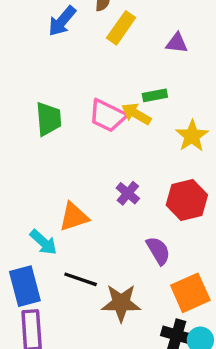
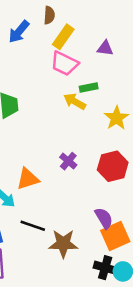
pink trapezoid: (108, 116) -> (65, 63), moved
purple semicircle: (158, 251) -> (104, 218), moved

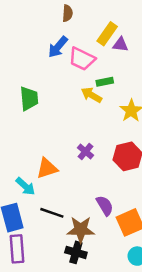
blue arrow: (19, 32) -> (58, 47), moved
yellow rectangle: (63, 37) -> (107, 34), moved
purple semicircle: (104, 218) -> (105, 206), moved
black cross: (105, 268) -> (76, 252), moved

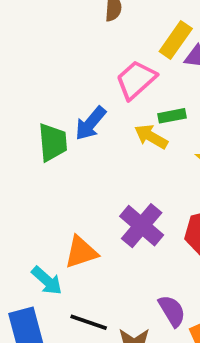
blue arrow: (58, 47) -> (90, 123), moved
pink trapezoid: (82, 59) -> (136, 80), turned 112
purple cross: (86, 151) -> (142, 226), size x1.6

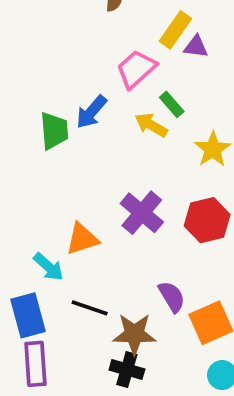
green rectangle: (172, 116) -> (172, 104), turned 60

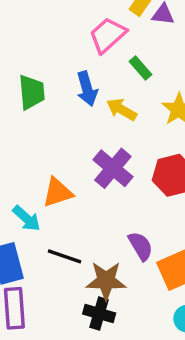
blue arrow: (91, 112) -> (87, 89), moved, turned -56
yellow arrow: (151, 125) -> (122, 109), moved

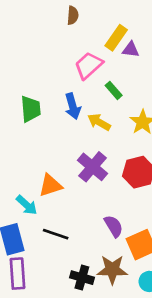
brown star: (106, 281) -> (112, 270), moved

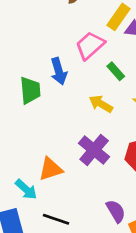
blue arrow: (73, 106) -> (59, 71), moved

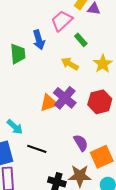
orange triangle: (51, 169) -> (49, 103), moved

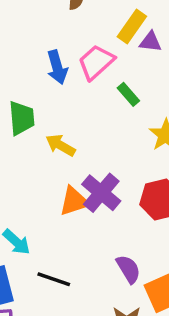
blue arrow: (39, 40) -> (57, 67), moved
yellow arrow: (70, 64) -> (61, 145), moved

